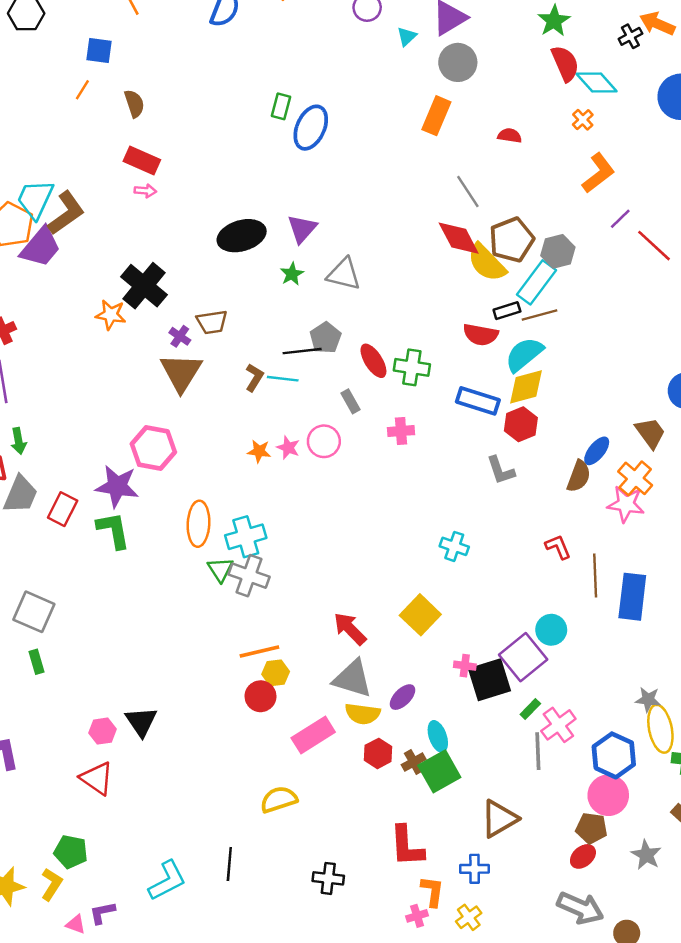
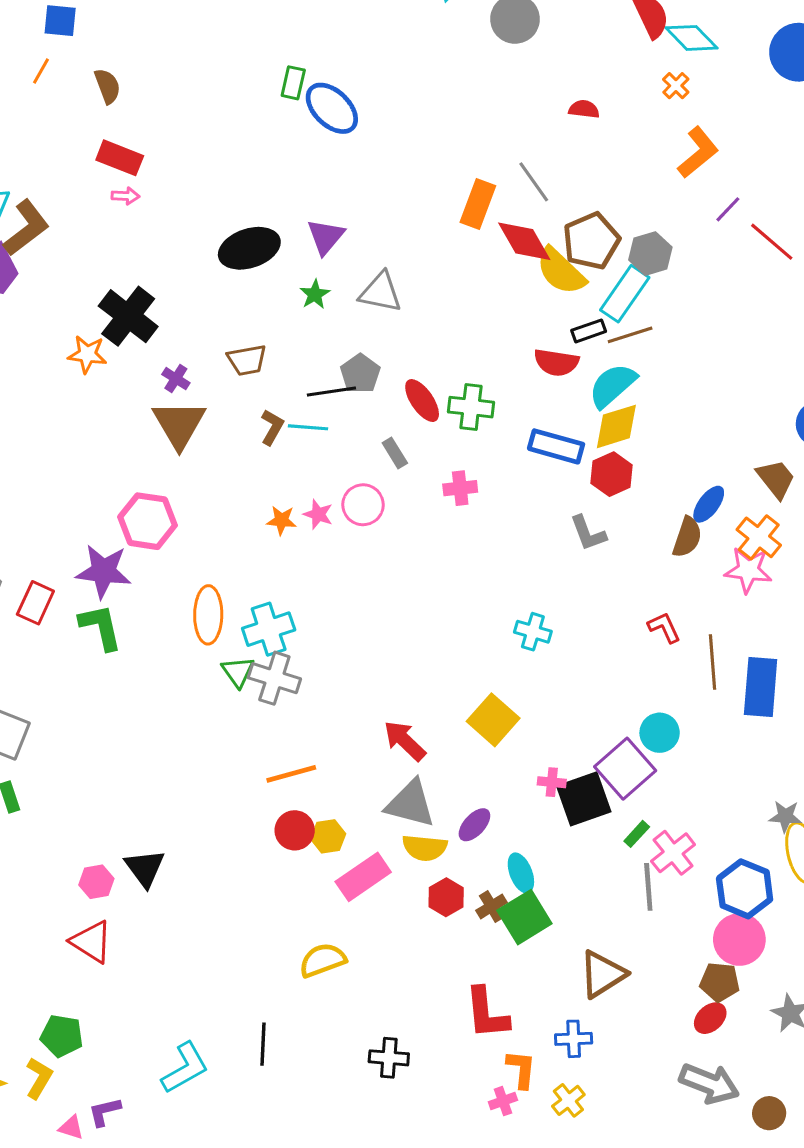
orange rectangle: (436, 116) -> (478, 204), moved
blue ellipse: (311, 128) -> (332, 108), turned -69
brown trapezoid: (212, 322) -> (247, 360), moved
yellow hexagon: (276, 673) -> (328, 836), moved

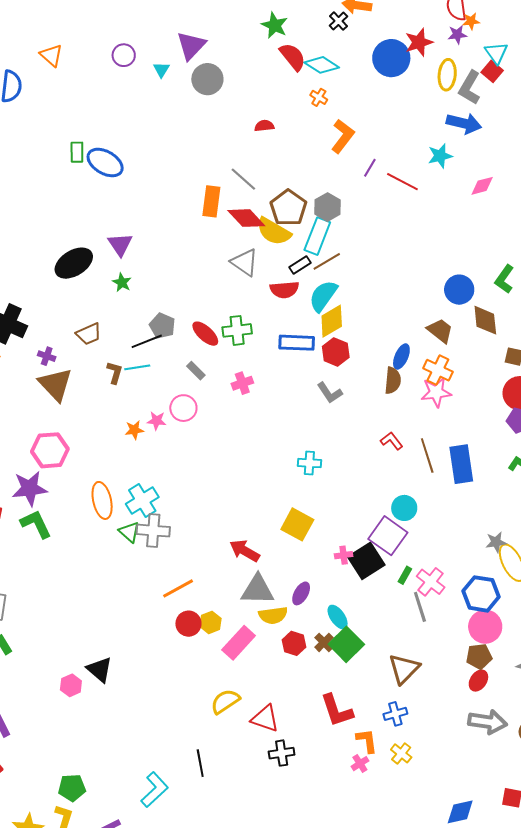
gray triangle: (380, 292) -> (245, 262), moved, turned 36
red triangle: (91, 942) -> (265, 719), moved

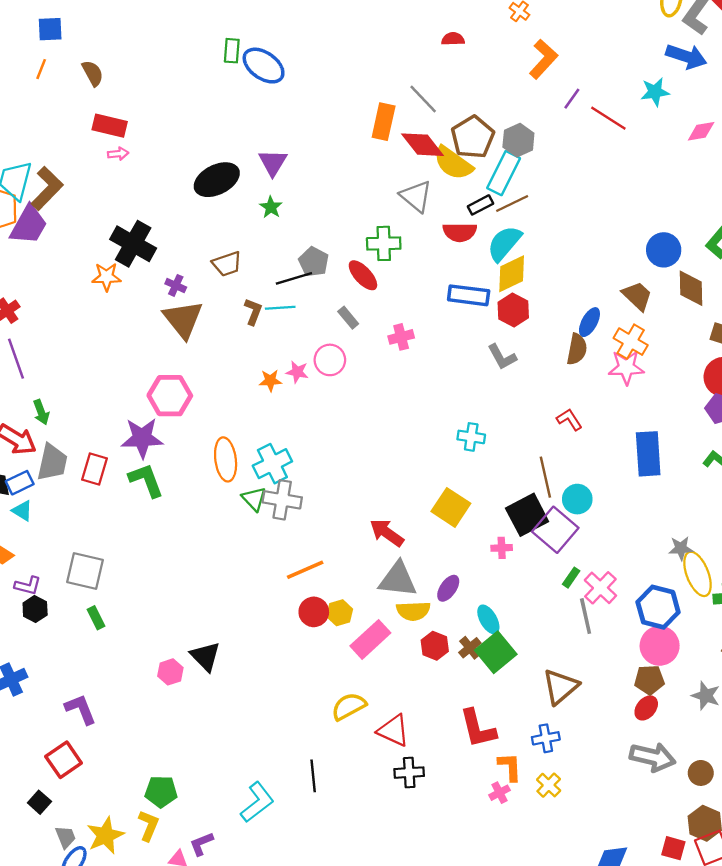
green cross: (237, 330) -> (384, 243), moved
brown line: (427, 455) -> (545, 477), moved
black square: (366, 561) -> (527, 515), moved

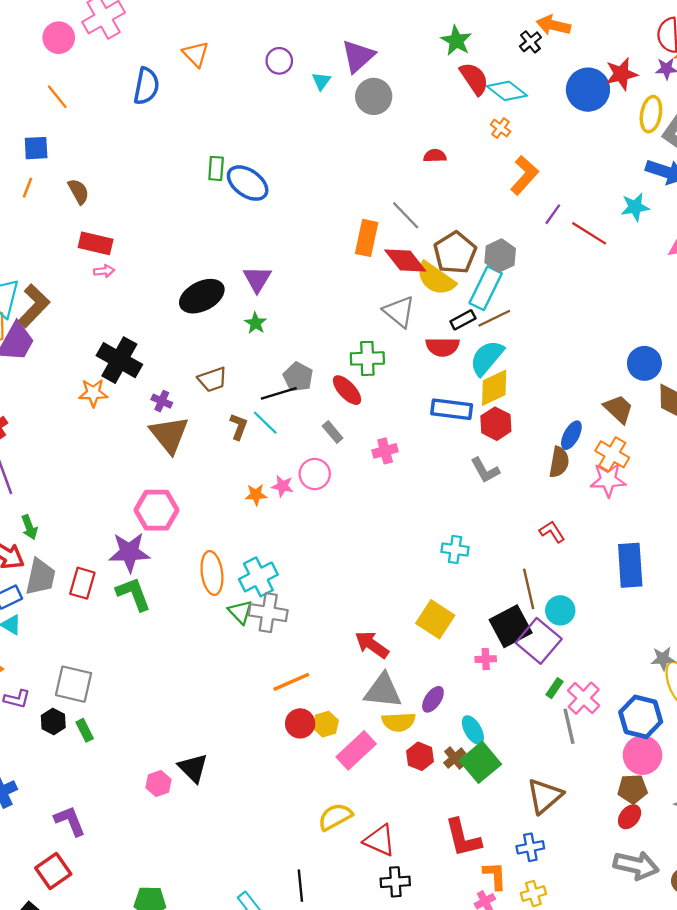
cyan line: (280, 308) -> (265, 423), turned 48
black hexagon: (35, 609) -> (53, 722), moved
yellow cross: (549, 785) -> (533, 894), turned 30

